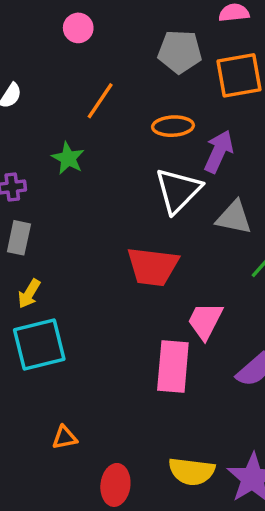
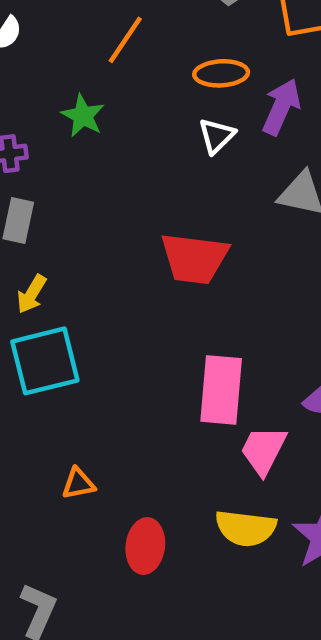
white triangle: (178, 190) -> (217, 136), moved, size x0.6
pink trapezoid: (205, 321) -> (263, 450), moved

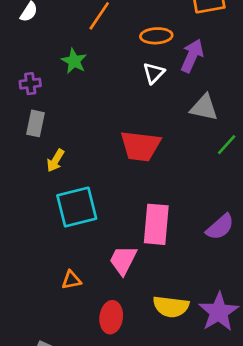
yellow arrow: (32, 294) -> (55, 161), moved
cyan square: (45, 361) -> (77, 207), moved
pink trapezoid: (263, 450) -> (123, 260), moved

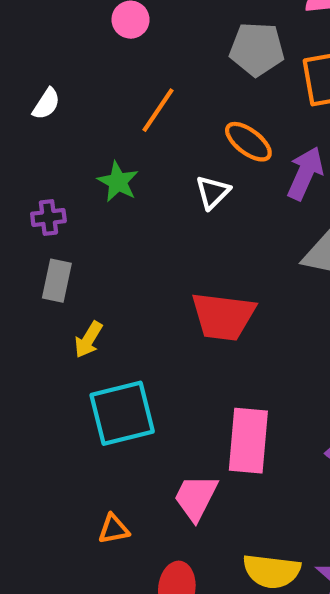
orange ellipse: (156, 36) -> (248, 142), turned 40
white triangle: (154, 73) -> (213, 192), moved

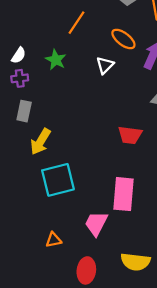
white semicircle: (46, 104) -> (19, 55), moved
red trapezoid: (223, 316) -> (130, 135), moved, size x0.7
yellow arrow: (88, 340) -> (40, 142), size x1.4

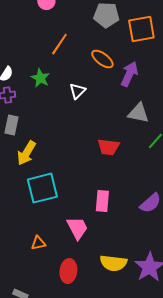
white triangle: (105, 65) -> (77, 91), moved
pink rectangle: (123, 194) -> (102, 201), size x0.7
pink trapezoid: (96, 224) -> (77, 228), turned 125

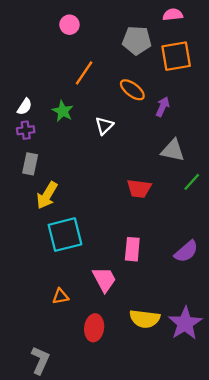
purple arrow: (129, 74) -> (163, 107), size x0.7

